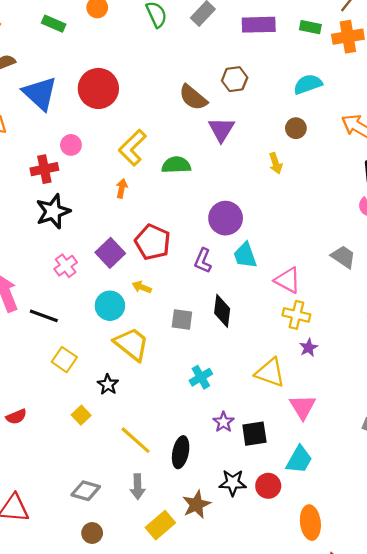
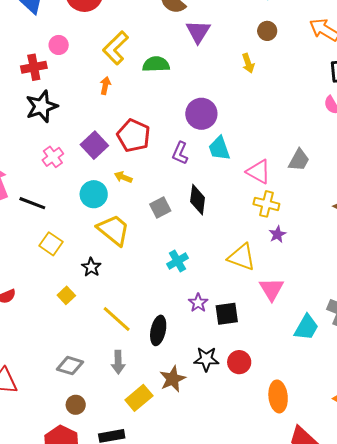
gray trapezoid: (343, 257) -> (299, 160), moved, turned 85
gray square: (182, 319) -> (160, 207), turned -35
cyan trapezoid: (299, 460) -> (306, 327), moved

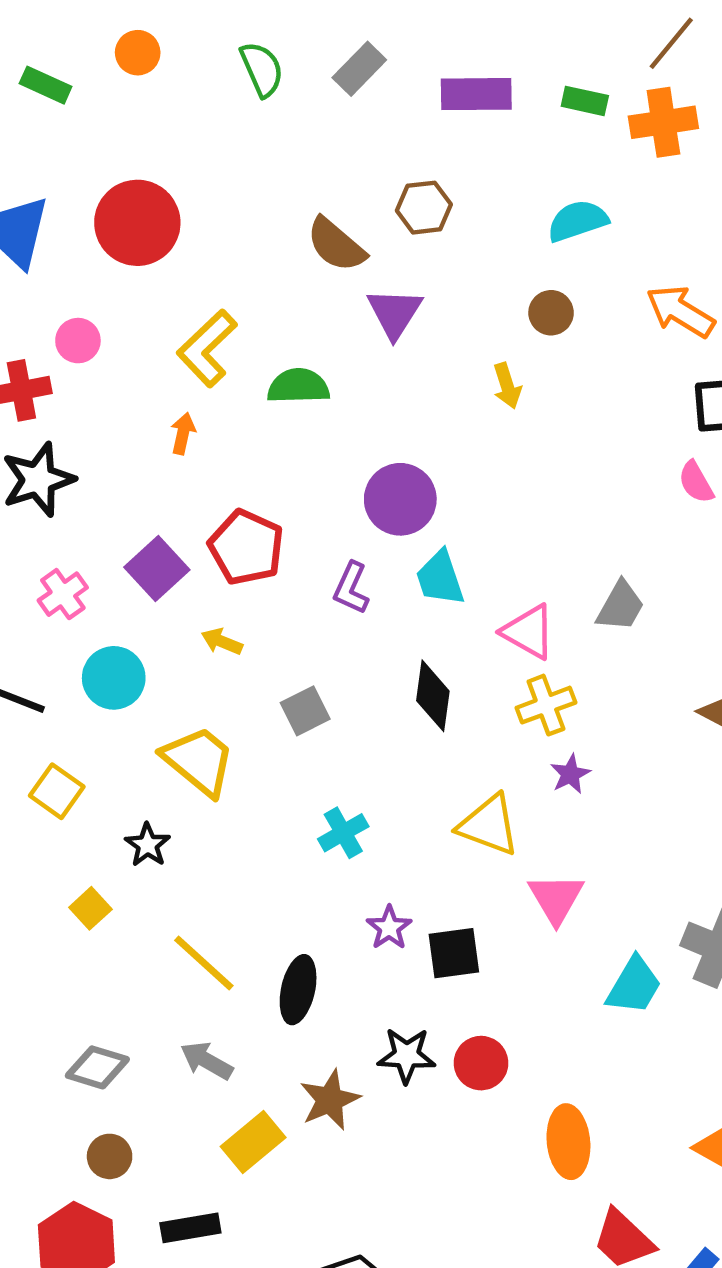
cyan circle: (94, 194) -> (114, 678), moved
black diamond: (198, 200) -> (433, 696), moved
yellow cross: (266, 204) -> (546, 705), turned -35
gray arrow: (118, 362) -> (207, 1061), turned 120

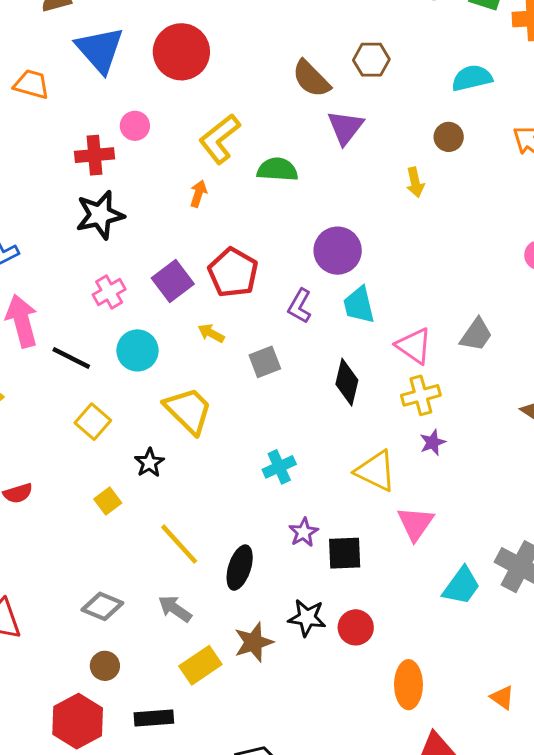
gray square: (305, 711) -> (265, 362), moved

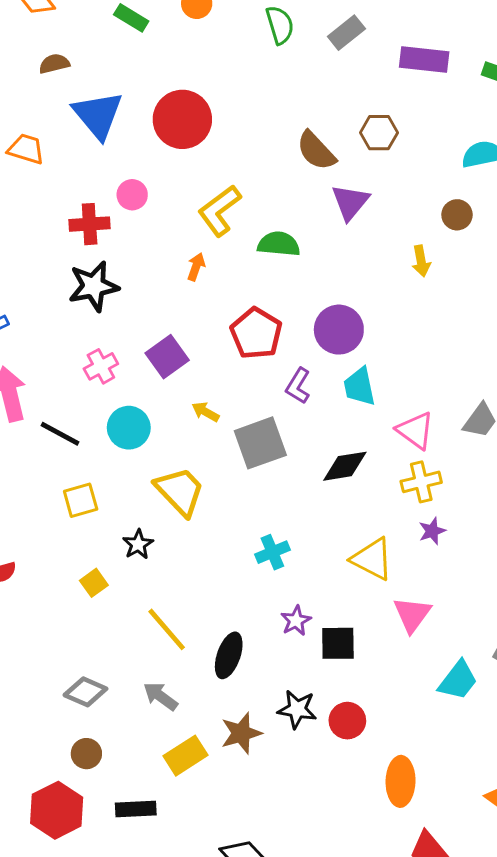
red pentagon: (233, 273) -> (256, 333), moved
gray square: (265, 362) -> (260, 443), size x1.6
black diamond: (347, 382) -> (345, 466), turned 66
yellow square: (93, 422) -> (81, 500), turned 32

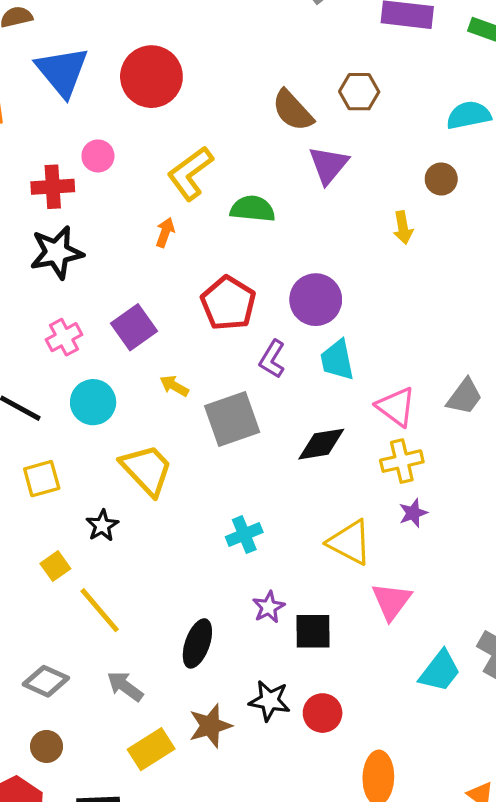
yellow line: (167, 629) -> (100, 610), moved

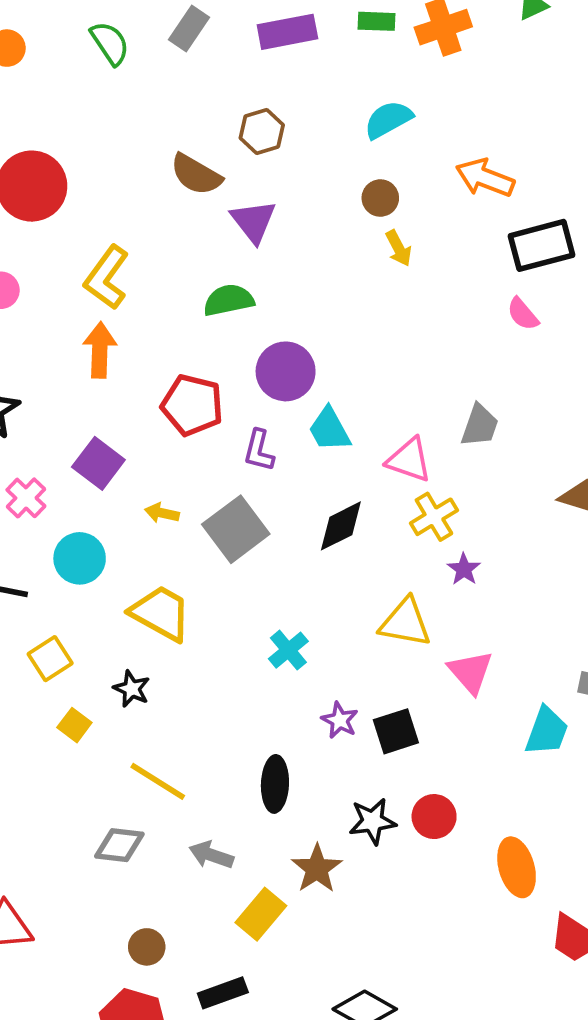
green semicircle: (253, 209) -> (229, 300), moved
yellow arrow: (403, 228) -> (399, 248), moved
orange arrow: (165, 232) -> (100, 350), size x1.6
yellow square: (55, 566) -> (74, 725), moved
gray diamond: (46, 681) -> (119, 845), moved

